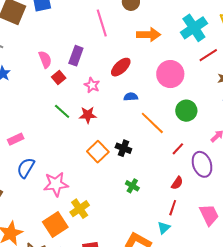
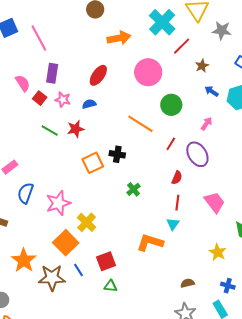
pink line: (102, 23) -> (39, 38), moved
pink star: (92, 85) -> (63, 100), moved
blue semicircle: (131, 97) -> (89, 104), moved
orange square: (98, 152) -> (93, 163), turned 30
green cross: (132, 186) -> (134, 189), turned 32

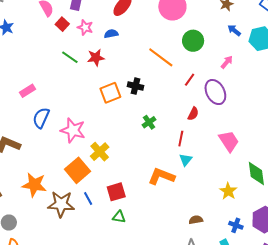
pink star: (58, 203) -> (73, 130), turned 30
red line: (177, 203) -> (181, 139), moved
orange star: (24, 260) -> (34, 185), turned -30

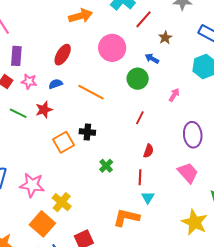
blue arrow: (234, 30) -> (152, 59), moved
orange line: (161, 57) -> (91, 92), moved
purple ellipse: (215, 92) -> (193, 135), moved, turned 30
yellow star: (228, 191) -> (195, 222), size x1.5

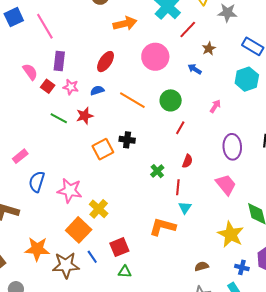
green circle: (138, 79) -> (171, 100), moved
green cross: (106, 166) -> (157, 171), moved

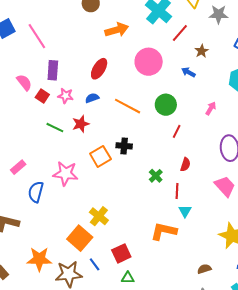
pink star: (70, 191) -> (65, 174), moved

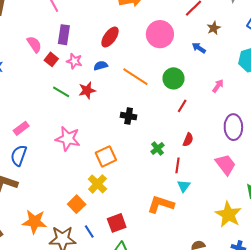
orange square: (100, 156) -> (106, 156), moved
blue semicircle: (36, 192) -> (19, 155), moved
orange square: (80, 238) -> (77, 204), size x0.7

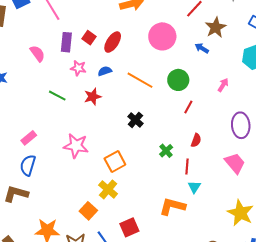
brown star: (214, 28) -> (216, 27), size x1.5
red square: (51, 59) -> (89, 38), moved
green line: (61, 92) -> (57, 96), moved
black cross: (129, 116) -> (135, 120), turned 35

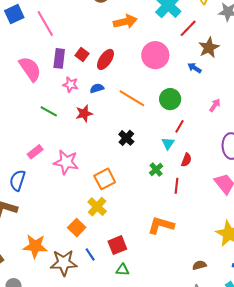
pink semicircle: (37, 53) -> (30, 69), size x1.5
pink rectangle: (29, 138) -> (35, 152), moved
cyan triangle: (194, 187) -> (168, 143), moved

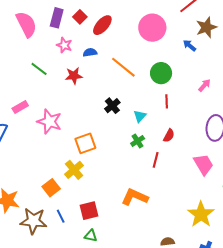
red line: (179, 126) -> (167, 101), turned -40
cyan triangle: (168, 143) -> (140, 116), moved

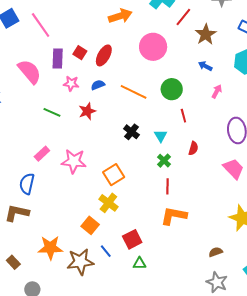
blue arrow: (189, 46) -> (205, 66), moved
red line: (156, 160) -> (168, 186), moved

